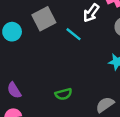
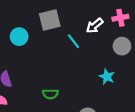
cyan circle: (12, 32) -> (19, 37), moved

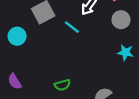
cyan star: (107, 77) -> (125, 52), moved

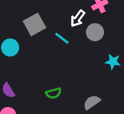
gray circle: (121, 20) -> (95, 32), moved

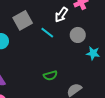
gray circle: (95, 32) -> (78, 35), moved
green semicircle: (54, 93) -> (50, 76), moved

